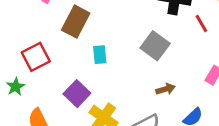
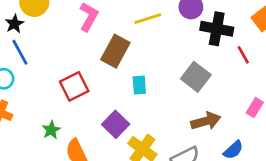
green star: (16, 87) -> (51, 130), moved
brown arrow: (166, 89) -> (206, 121), size x1.5

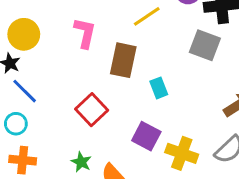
gray square: (196, 77) -> (205, 45), moved

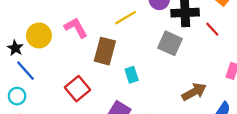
pink L-shape: (85, 33) -> (76, 28), turned -45
yellow circle: (24, 34) -> (39, 35), moved

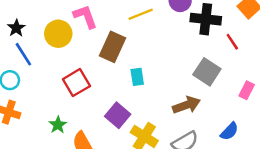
yellow circle: (39, 35) -> (58, 34), moved
gray square: (170, 43) -> (207, 72), moved
brown arrow: (194, 92) -> (186, 105), moved

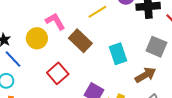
brown rectangle: (113, 47) -> (80, 41), turned -60
cyan rectangle: (137, 77) -> (118, 54), moved, size x1.5

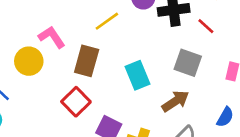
brown rectangle: (80, 41) -> (87, 61), turned 65
red square: (58, 73) -> (76, 102), moved

